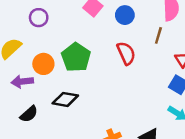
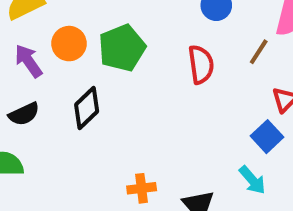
purple arrow: (22, 82) -> (28, 61), turned 45
black diamond: (65, 99) -> (87, 108), turned -70

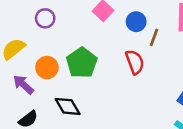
brown line: (259, 52) -> (154, 37), moved
black diamond: (87, 108) -> (68, 106), turned -64

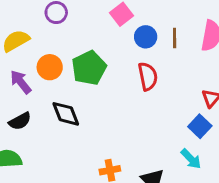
blue circle: (136, 22) -> (146, 37), moved
brown line: (154, 37) -> (175, 38), moved, turned -30

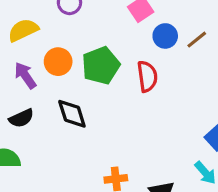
brown line: (175, 38) -> (197, 40), turned 48
red semicircle: (148, 76) -> (147, 76), moved

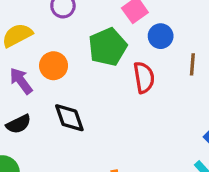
brown line: (197, 40) -> (192, 64), moved, turned -45
green pentagon: (101, 65) -> (108, 47), moved

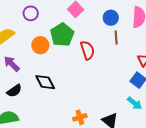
blue circle: (161, 36) -> (111, 18), moved
orange circle: (54, 66) -> (40, 45), moved

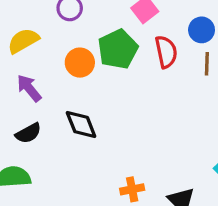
red semicircle: (87, 50) -> (166, 52), moved

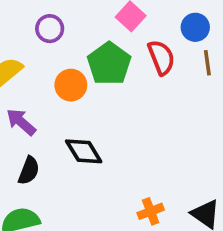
black semicircle: (28, 133) -> (29, 171), turned -30

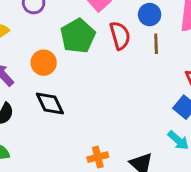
orange circle: (71, 85) -> (44, 63), moved

